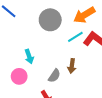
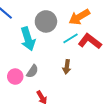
cyan arrow: (29, 56) -> (28, 39), moved, size x1.6
gray semicircle: (54, 76) -> (32, 71), moved

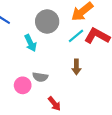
cyan arrow: (28, 39) -> (30, 43), size x0.7
gray semicircle: (32, 71) -> (40, 77), turned 72

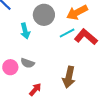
brown arrow: (76, 67) -> (69, 77), moved, size x1.5
red arrow: (54, 104) -> (35, 89), turned -112

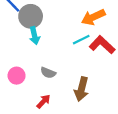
gray circle: (44, 15) -> (31, 16), moved
gray semicircle: (28, 63) -> (48, 73), moved

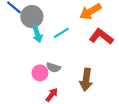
cyan line: (81, 40) -> (61, 33), moved
pink circle: (17, 76) -> (40, 73), moved

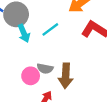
brown arrow: (86, 80) -> (66, 76), moved

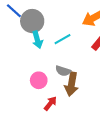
gray semicircle: (45, 69) -> (63, 71), moved

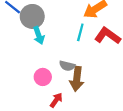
cyan line: (63, 39) -> (80, 32), moved, turned -42

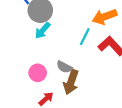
cyan arrow: (39, 35) -> (43, 30), turned 48

